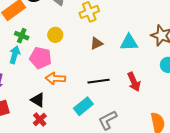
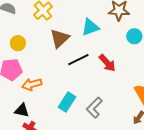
brown triangle: (96, 43) -> (60, 38), size x1.5
black line: (99, 81) -> (78, 60), moved

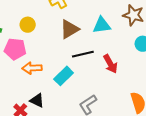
cyan rectangle: (67, 102) -> (64, 76), moved
black triangle: (22, 110) -> (37, 100), moved

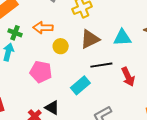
yellow circle: (28, 25) -> (61, 46), moved
pink pentagon: (15, 49) -> (41, 72), moved
orange arrow: (32, 68) -> (43, 28), moved

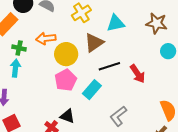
cyan triangle: (122, 38) -> (116, 23), moved
yellow circle: (61, 46) -> (66, 54), size x1.5
pink pentagon: (41, 72) -> (66, 80), moved, turned -30

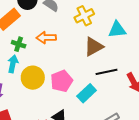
yellow circle: (66, 54) -> (33, 78), moved

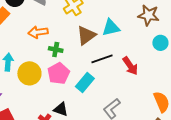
cyan triangle: (117, 30) -> (111, 28), moved
green cross: (19, 44) -> (56, 49), moved

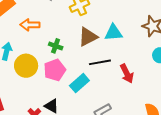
orange arrow: (38, 32) -> (30, 25), moved

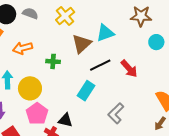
pink pentagon: (55, 70) -> (37, 114), moved

